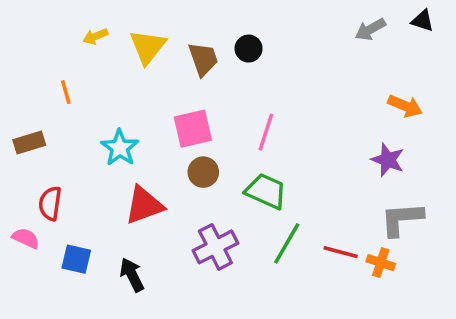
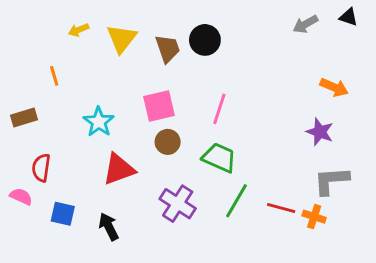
black circle: (249, 49) -> (205, 40), size x1.4
purple cross: (215, 247) -> (178, 204), turned -30

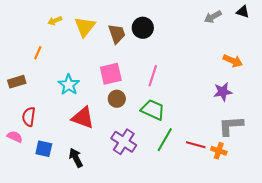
orange line: (54, 76) -> (38, 53), turned 40
purple star: (320, 132) -> (223, 92), turned -30
red triangle: (119, 169) -> (83, 118), turned 40

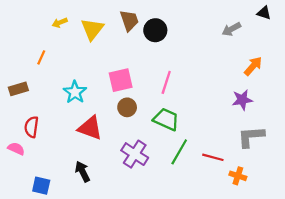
gray arrow: (213, 17) -> (231, 29), moved
brown trapezoid: (117, 34) -> (129, 20), moved
orange arrow: (233, 61) -> (253, 66), turned -72
blue square: (44, 149) -> (41, 186), moved
orange cross: (219, 151) -> (238, 176), moved

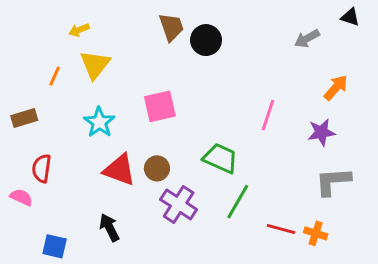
yellow triangle: (92, 29) -> (95, 65), moved
pink line: (166, 82) -> (268, 115), moved
brown circle: (127, 107) -> (157, 168), moved
red line: (213, 157) -> (281, 229), moved

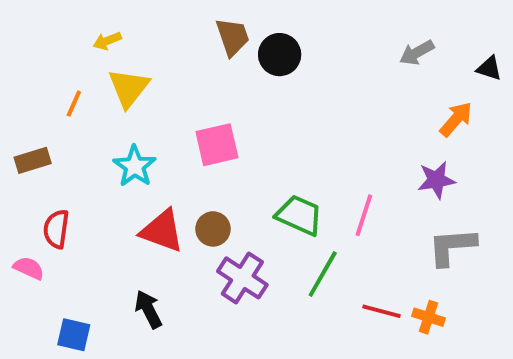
black triangle: (350, 17) -> (489, 68), moved
pink line: (268, 115) -> (364, 215), moved

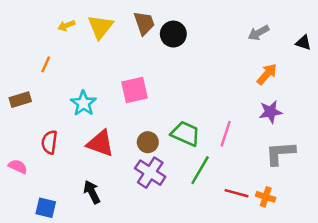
yellow triangle: (129, 88) -> (100, 27), moved
orange arrow: (456, 119) -> (267, 74), moved
red semicircle: (56, 229) -> (49, 142), moved
brown circle: (213, 229) -> (148, 142), moved

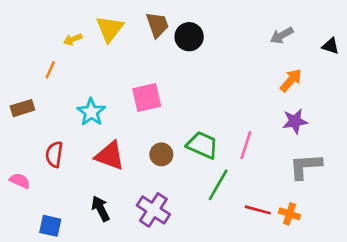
yellow arrow: (66, 26) -> (73, 39), moved
purple cross: (150, 173) -> (153, 210), moved

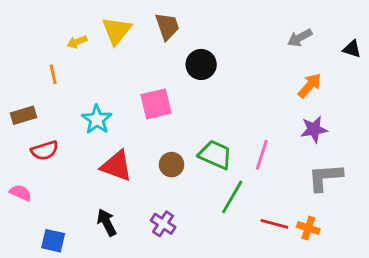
black circle: (189, 37) -> (201, 64), moved
orange line: (50, 70) -> (53, 74), turned -36
red semicircle: (54, 154) -> (45, 150), moved, turned -115
purple cross: (153, 210) -> (163, 224), size x0.7

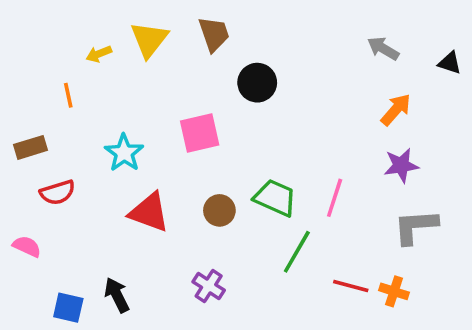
gray arrow: (300, 38) -> (383, 48), turned 60
black arrow: (107, 222) -> (117, 295), moved

